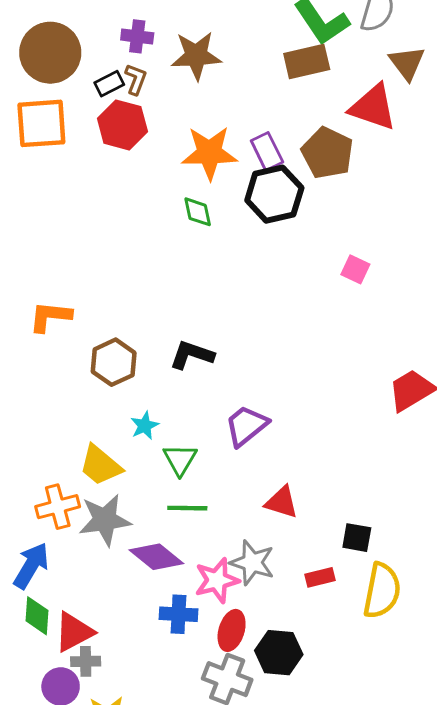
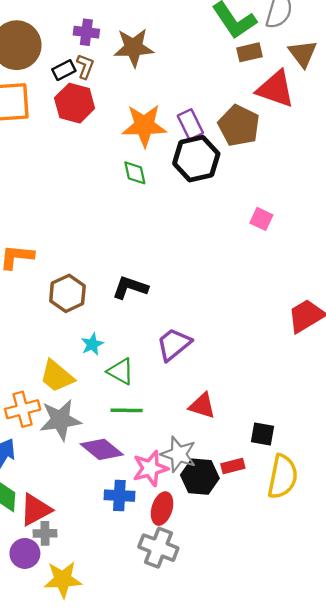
brown rectangle: (307, 62) -> (249, 52), moved, size x0.7
green triangle: (180, 459) -> (121, 371), turned -32
black hexagon: (279, 653) -> (200, 477), moved

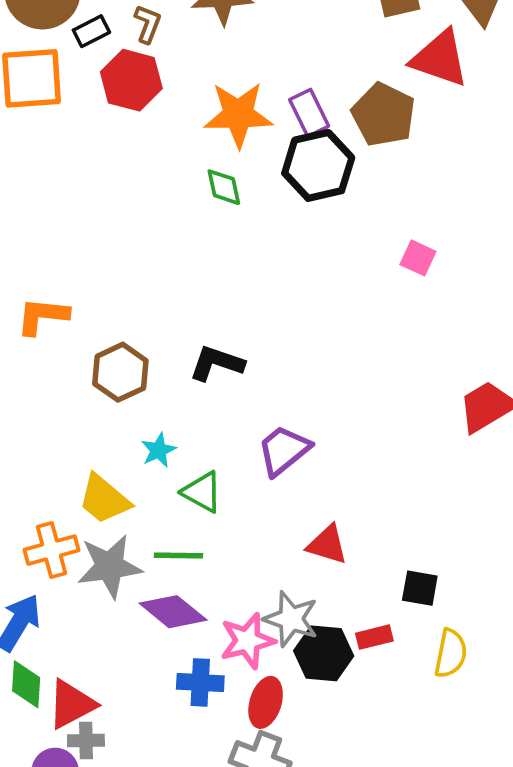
black rectangle: (64, 70) -> (91, 31), moved
green line: (127, 410) -> (178, 555), moved
yellow semicircle: (283, 477) -> (451, 653), size x0.7

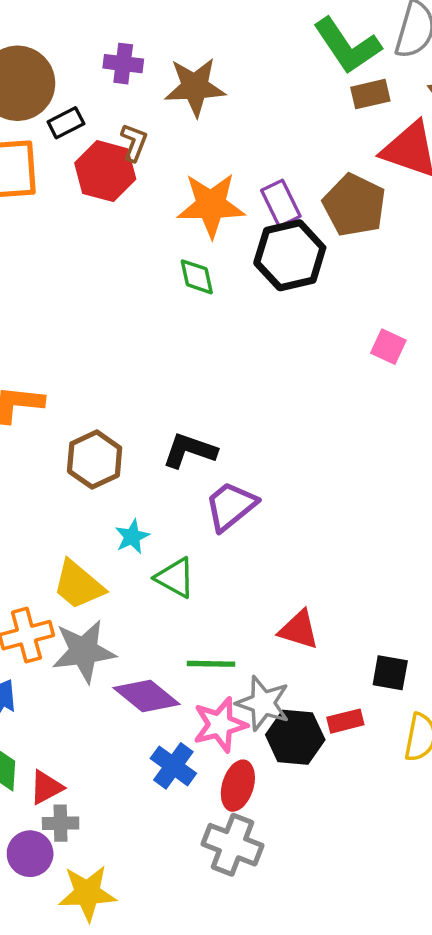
brown L-shape: (148, 24) -> (134, 142), moved
purple trapezoid: (284, 450) -> (231, 506), moved
green line: (178, 555) -> (211, 664), moved
blue cross: (200, 682) -> (173, 766), turned 33
red triangle: (71, 704) -> (46, 787), size x0.7

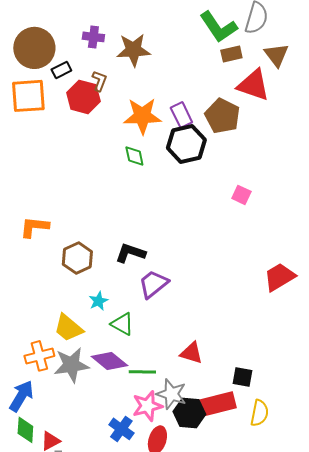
purple diamond: (147, 696) -> (109, 361), moved
red rectangle: (345, 721) -> (217, 404), size x1.8

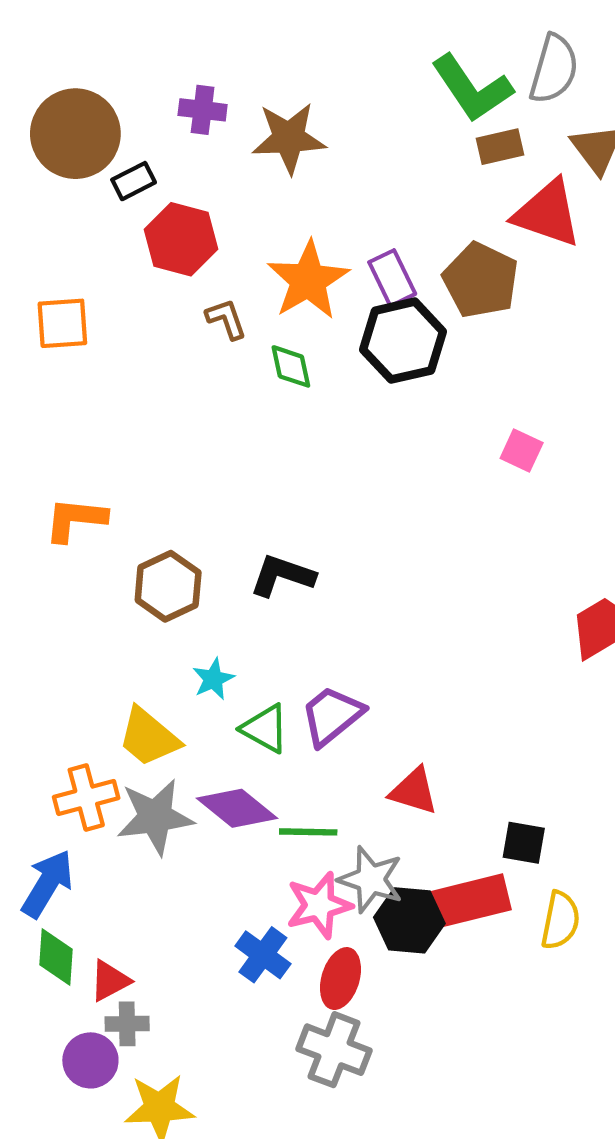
brown L-shape: (99, 81) -> (226, 319), moved, turned -40
orange square: (28, 96) -> (62, 323), moved, size x0.7
orange star: (142, 116) -> (308, 280), turned -30
purple trapezoid: (153, 284) -> (332, 716), moved

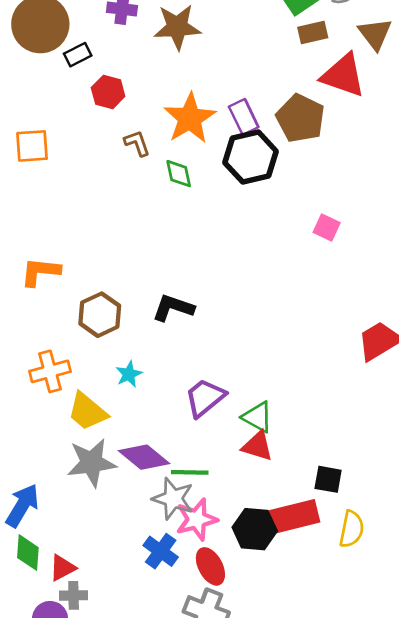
red hexagon: (181, 239) -> (108, 92), size x0.7
green triangle: (265, 729) -> (257, 417), moved
orange cross: (86, 797) -> (50, 371), moved
gray star: (371, 879) -> (173, 499), moved
red ellipse: (340, 979) -> (210, 566), turned -45

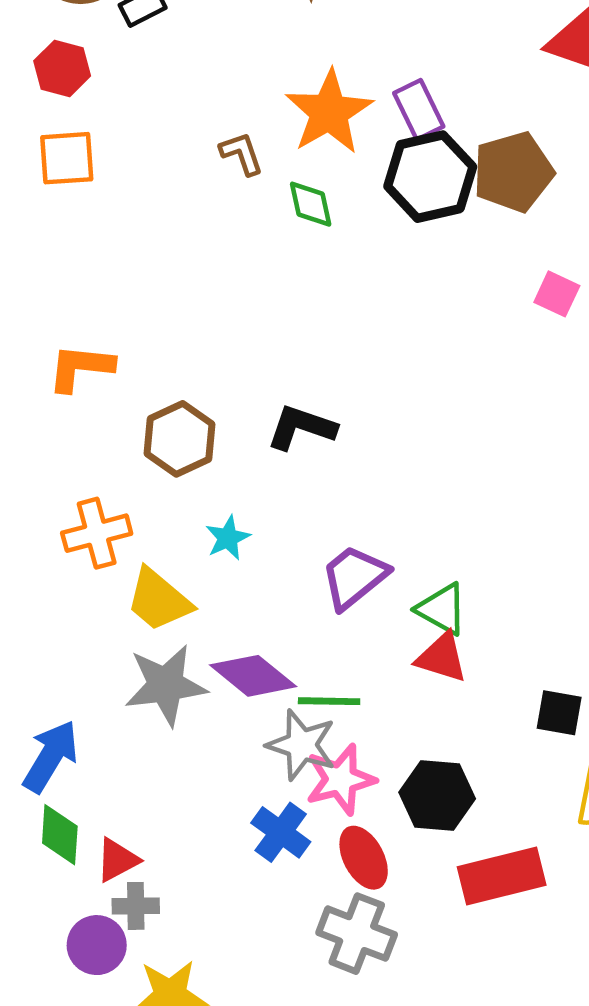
red hexagon: (108, 92) -> (62, 68), moved
brown pentagon: (300, 118) -> (513, 172), moved, turned 30
red rectangle: (293, 517) -> (502, 876), moved

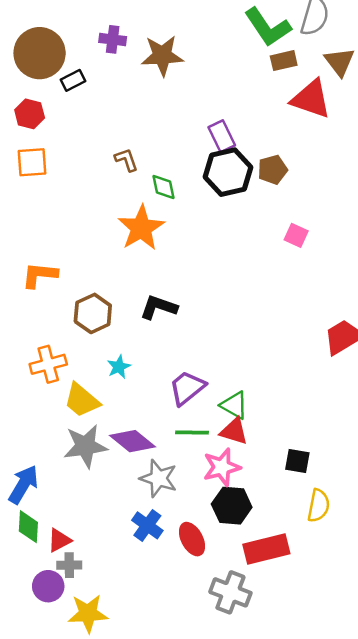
orange star: (329, 112) -> (141, 228), moved
brown pentagon: (513, 172) -> (273, 170), size x0.7
green line: (329, 701) -> (192, 432), moved
pink star: (341, 779) -> (222, 467), moved
gray cross: (357, 934) -> (230, 592), moved

